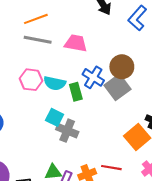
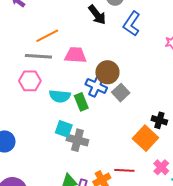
orange line: (36, 19) -> (47, 36), moved
brown circle: (122, 67) -> (107, 72), moved
pink hexagon: (31, 80) -> (30, 81), moved
gray square: (117, 87) -> (121, 93), size x0.7

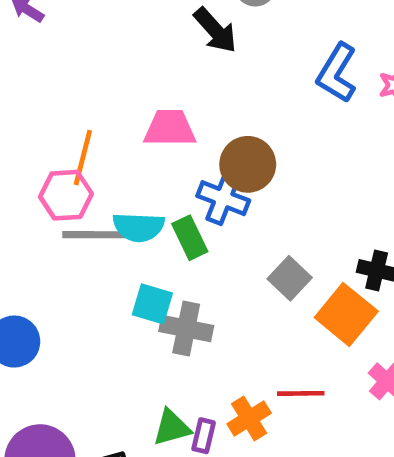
blue L-shape: (132, 24) -> (337, 73), moved
orange line: (47, 36) -> (83, 158), moved, turned -45
gray line: (38, 56) -> (94, 235), moved
gray square: (121, 93) -> (290, 278), moved

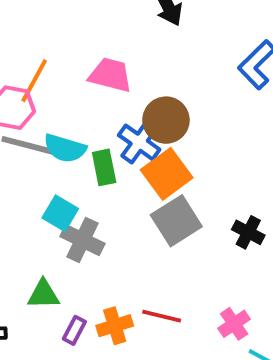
gray square: (290, 278) -> (176, 221), size x1.4
orange square: (346, 314) -> (167, 174), moved
green triangle: (172, 428) -> (43, 294), moved

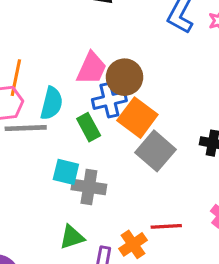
pink trapezoid: (110, 75) -> (92, 68), moved, turned 117
blue cross: (139, 142) -> (109, 100), turned -32
cyan semicircle: (65, 148) -> (52, 103), moved, turned -76

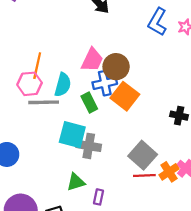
gray square: (156, 151) -> (143, 155), moved
cyan square: (66, 172) -> (72, 135), size x1.4
orange cross: (133, 244) -> (169, 172), moved

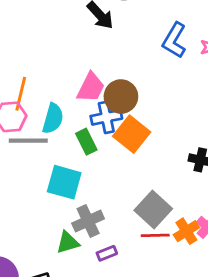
gray cross: (89, 146) -> (88, 221), moved, turned -35
purple rectangle: (99, 197) -> (107, 253), moved, turned 56

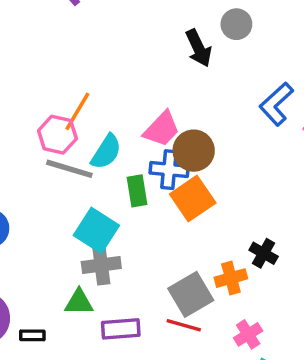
gray cross: (88, 221) -> (101, 265), moved
orange cross: (186, 231) -> (231, 278), moved
purple rectangle: (107, 253) -> (121, 329), size x1.5

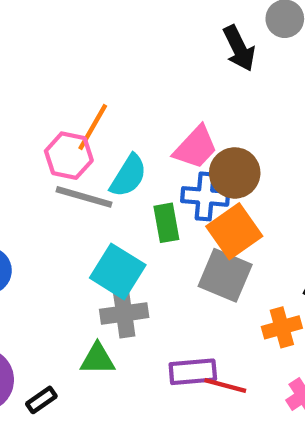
gray square: (191, 294) -> (225, 275), moved, turned -36
purple rectangle: (121, 329) -> (193, 372), moved
black rectangle: (32, 335) -> (41, 400), turned -35

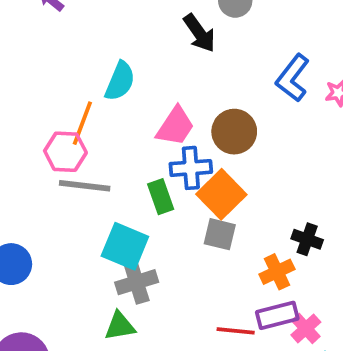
brown circle: (235, 173) -> (234, 132), moved
cyan semicircle: (128, 176) -> (120, 81), moved
gray square: (225, 275) -> (220, 234), size x0.7
purple rectangle: (193, 372) -> (277, 315), moved

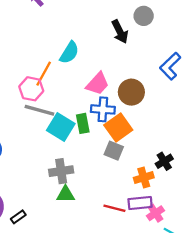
black cross: (307, 239) -> (164, 161), turned 30
cyan square: (125, 246) -> (61, 127), moved
green triangle: (120, 326) -> (66, 194), moved

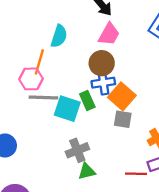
pink trapezoid: (98, 84) -> (109, 34), moved
brown circle: (131, 92) -> (102, 63), moved

